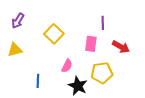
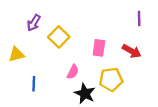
purple arrow: (18, 21) -> (34, 23), moved
purple line: (103, 23) -> (139, 18), moved
blue line: (38, 81) -> (34, 84), moved

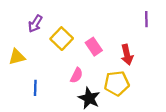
pink rectangle: (99, 48) -> (94, 47), moved, turned -42
red arrow: (132, 51) -> (127, 55), moved, turned 48

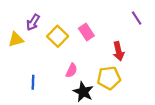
purple line: (146, 19) -> (137, 18), turned -32
pink rectangle: (94, 47) -> (86, 32), moved
yellow triangle: (17, 57) -> (16, 39), moved

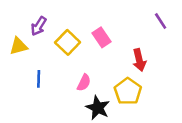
yellow pentagon: (109, 78) -> (128, 91), turned -30
blue line: (33, 82) -> (39, 79), moved

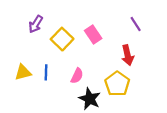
purple line: (161, 21) -> (136, 24), moved
yellow triangle: (19, 46) -> (23, 72), moved
blue line: (39, 79) -> (46, 72), moved

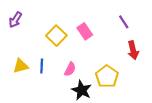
purple arrow: (36, 24) -> (15, 20), moved
red arrow: (128, 55) -> (133, 50), moved

